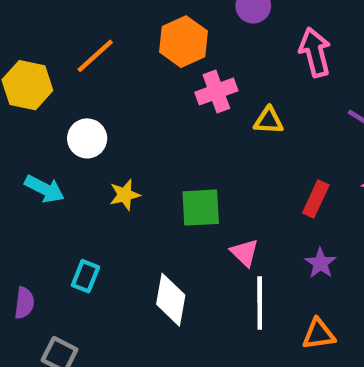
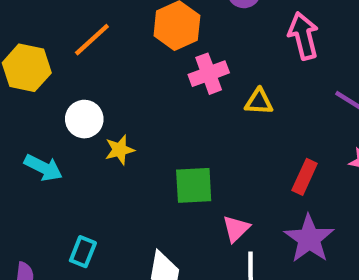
yellow star: (125, 195) -> (120, 150), moved
pink triangle: (245, 253) -> (236, 229), turned 32
purple star: (320, 263) -> (309, 239), size x1.6

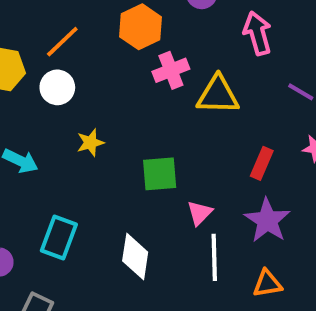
yellow triangle: (259, 102) -> (218, 95), size x1.6
white circle: (84, 119) -> (57, 87), moved
cyan rectangle: (83, 252) -> (59, 238), size x1.5

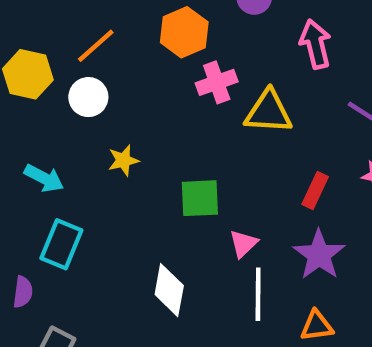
cyan rectangle: (59, 238) -> (61, 244), moved

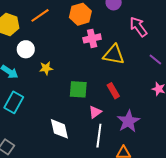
pink arrow: (315, 44) -> (138, 27), turned -30
white circle: (88, 97) -> (26, 49), moved
red rectangle: (315, 191) -> (113, 91), moved, turned -63
white diamond: (169, 290) -> (59, 129), turned -30

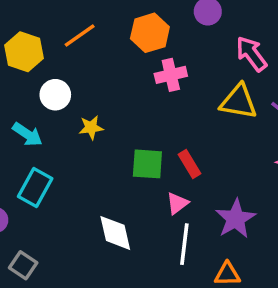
yellow triangle: (114, 55) -> (239, 102), moved
red rectangle: (113, 91) -> (189, 164), moved

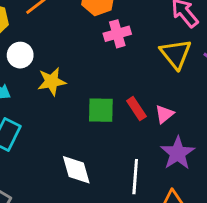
yellow triangle: (239, 102) -> (176, 54), turned 44
yellow star: (91, 128) -> (52, 81), size x1.4
pink triangle: (177, 203) -> (164, 114), moved

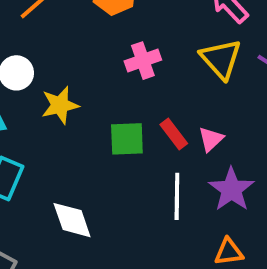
pink cross: (117, 34) -> (143, 61), moved
white diamond: (76, 170) -> (72, 220), moved
white line: (135, 177) -> (177, 196), moved

